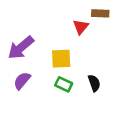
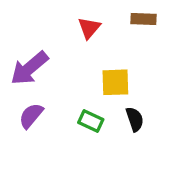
red triangle: (81, 27) -> (89, 28), moved
yellow square: (61, 59) -> (115, 82), moved

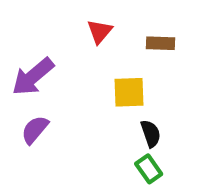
brown rectangle: (144, 19) -> (161, 43), moved
green rectangle: (91, 121) -> (149, 169), moved, turned 30

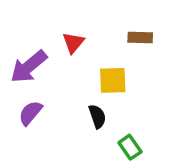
red triangle: (100, 31) -> (73, 43), moved
black semicircle: (151, 134) -> (97, 116), moved

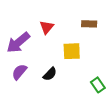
black semicircle: (97, 116) -> (50, 74), moved, turned 64
green rectangle: (130, 147) -> (98, 85), moved

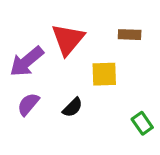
red triangle: (47, 27) -> (68, 39), size x1.6

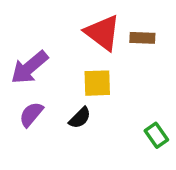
red triangle: (68, 39) -> (102, 33), moved, turned -33
yellow square: (104, 74) -> (97, 83), moved

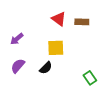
red triangle: (102, 33) -> (59, 19), size x0.7
purple arrow: (29, 67) -> (17, 39), size x0.6

